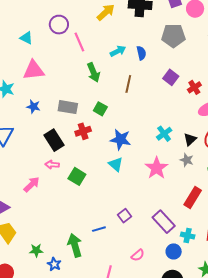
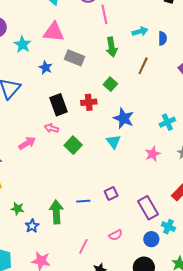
gray rectangle: (68, 107) -> (75, 58), moved
pink star: (157, 168) -> (153, 154), size x0.7

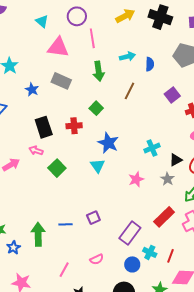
pink triangle: (54, 32) -> (58, 47), moved
purple rectangle: (148, 208) -> (130, 233), turned 65

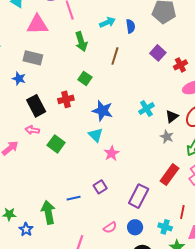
gray rectangle: (61, 81) -> (33, 58), moved
blue star: (32, 90) -> (19, 79), moved
pink star: (136, 179) -> (112, 153), moved
cyan cross: (150, 252) -> (165, 227), moved
blue circle: (132, 264) -> (135, 227), moved

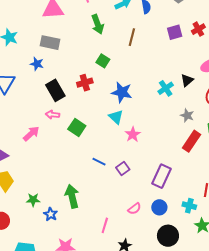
purple square: (158, 53) -> (175, 32), turned 35
red cross: (180, 65) -> (198, 29), moved
black triangle: (172, 116) -> (187, 80), moved
red rectangle: (170, 175) -> (192, 141), moved
blue line: (74, 198) -> (99, 162), moved, turned 40

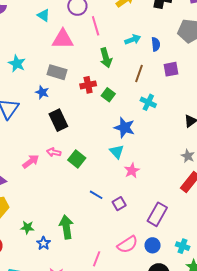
purple square: (175, 32) -> (171, 69), moved
red cross: (85, 83) -> (88, 85), moved
cyan cross: (166, 88) -> (148, 102), moved, turned -35
pink arrow: (53, 115) -> (54, 152), moved
pink semicircle: (134, 209) -> (127, 245), size x1.5

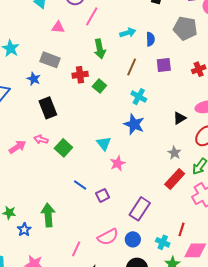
pink line: (96, 26) -> (92, 16), turned 42
pink triangle: (63, 39) -> (58, 27), size x0.6
blue star: (124, 128) -> (134, 124), moved

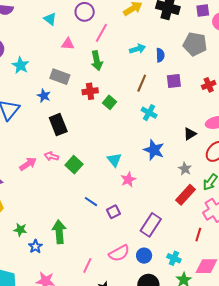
green arrow: (100, 49) -> (97, 61), moved
blue star: (134, 124) -> (154, 150), moved
red line: (182, 229) -> (198, 235), moved

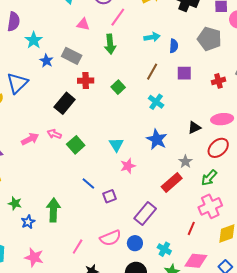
red cross: (90, 91) -> (86, 81), moved
blue star: (44, 96) -> (46, 61), moved
black rectangle: (58, 125) -> (65, 103), turned 55
red rectangle: (185, 195) -> (172, 183), moved

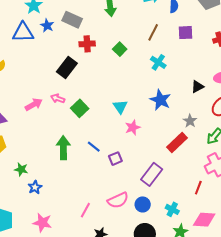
blue triangle: (17, 83) -> (23, 32), moved, turned 45
green arrow: (53, 210) -> (63, 148), moved

